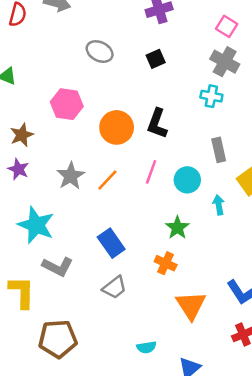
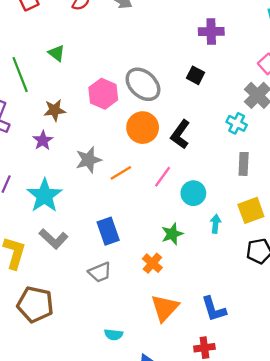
gray ellipse: (100, 52) -> (143, 84), moved, size x1.4
black square: (156, 59) -> (196, 75), turned 36
gray rectangle: (219, 150) -> (244, 164), moved

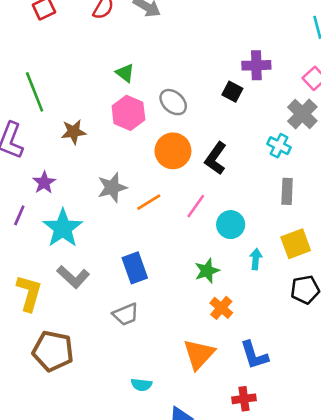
purple cross: (211, 32) -> (256, 65), moved
green triangle: (57, 53) -> (125, 73), moved
gray ellipse: (143, 84) -> (173, 102), size x0.7
purple star: (43, 140) -> (44, 183), moved
orange cross: (152, 263) -> (221, 308), moved

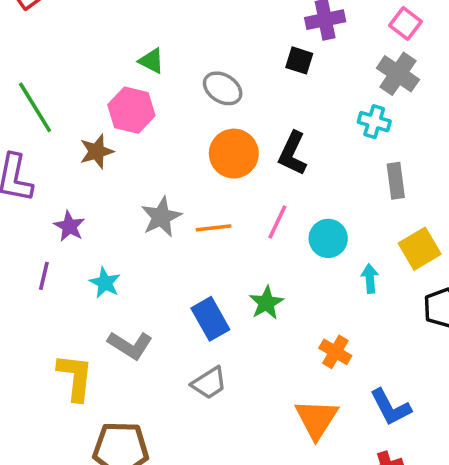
pink hexagon: (128, 113) -> (131, 110), moved
orange line: (149, 202) -> (214, 228), turned 35
cyan star: (63, 228) -> (105, 283), size x0.6
green star: (207, 271) -> (266, 303), moved

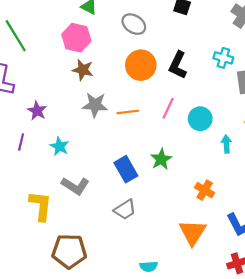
cyan cross: (374, 122) -> (223, 58), moved
brown star: (97, 151) -> (83, 70), moved, turned 30
gray star: (161, 217) -> (95, 105), turned 30

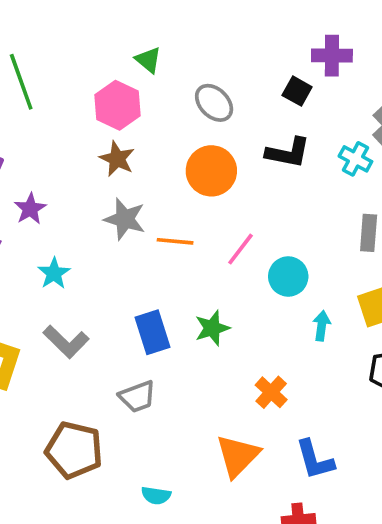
cyan cross: (223, 58) -> (355, 159), moved
black L-shape: (178, 65) -> (288, 153), moved, turned -116
brown pentagon: (69, 251) -> (74, 450), moved

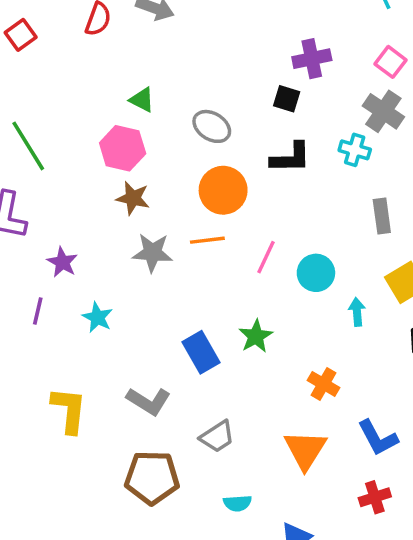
orange line: (175, 241) -> (207, 240), moved
gray L-shape: (66, 342) -> (149, 401), moved
gray trapezoid: (137, 397) -> (217, 437), moved

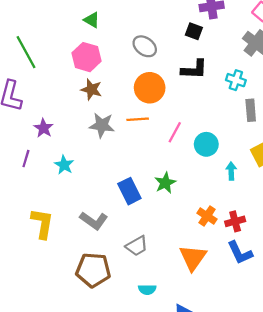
green triangle: (142, 100) -> (92, 20), moved
cyan cross: (355, 150) -> (236, 80), moved
red cross: (375, 497) -> (235, 221), moved

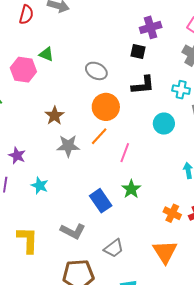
pink hexagon: (87, 57) -> (23, 70), moved
brown star: (91, 89) -> (55, 116), turned 30
orange line: (138, 119) -> (99, 136), turned -36
pink line: (175, 132) -> (125, 153), moved
cyan circle: (206, 144) -> (164, 124), moved

